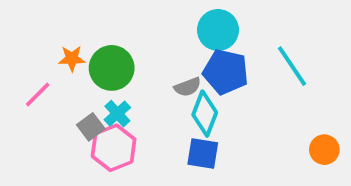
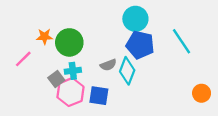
gray semicircle: (188, 87) -> (108, 65), moved
cyan cross: (117, 114) -> (73, 71), turned 35
blue square: (203, 153) -> (99, 96), moved

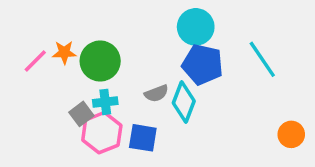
pink line: (23, 59) -> (35, 61), moved

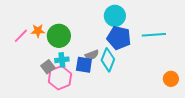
cyan line: (262, 59) -> (154, 35), turned -60
blue square: (143, 138) -> (84, 65), moved

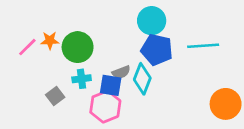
gray square: (48, 67) -> (55, 96), moved
pink hexagon: (60, 78) -> (105, 107), moved
orange circle: (171, 79) -> (226, 104), size x1.5

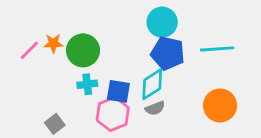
gray semicircle: (121, 72) -> (155, 108), moved
cyan diamond: (142, 79) -> (152, 84), turned 36
gray square: (55, 96) -> (55, 124), moved
orange circle: (226, 104) -> (220, 105), moved

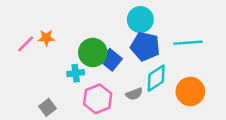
green circle: (83, 50) -> (93, 52), moved
cyan diamond: (152, 84) -> (156, 78), moved
blue square: (118, 91) -> (111, 60), moved, turned 30

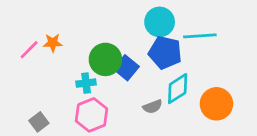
cyan line: (188, 43) -> (200, 36), moved
pink hexagon: (98, 99) -> (92, 115), moved
gray square: (48, 107) -> (39, 122), moved

